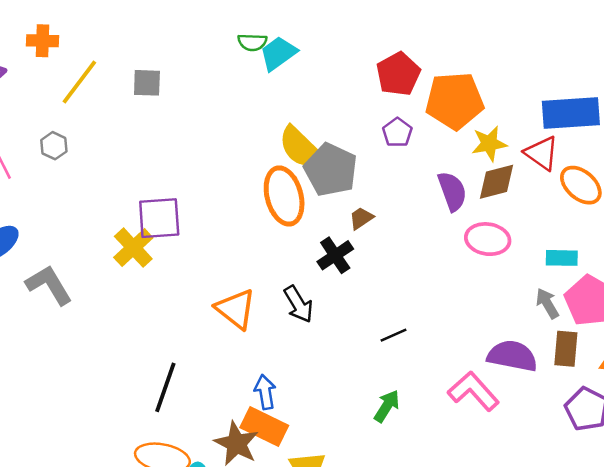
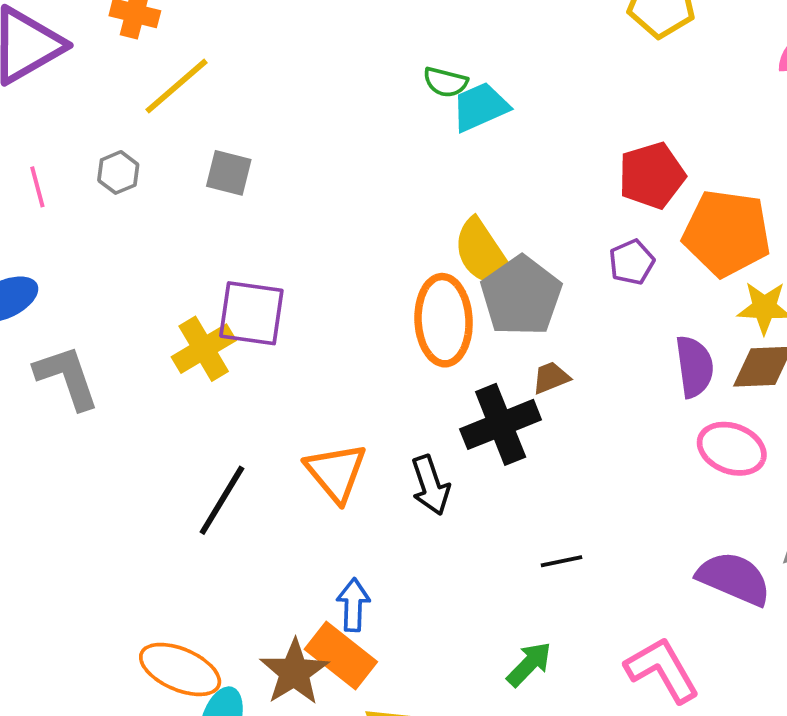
gray square: (147, 83) -> (229, 173), moved
black cross: (335, 255) -> (501, 424), size x1.4
purple semicircle: (512, 356) -> (734, 578), moved
black line: (165, 387) -> (222, 500), moved

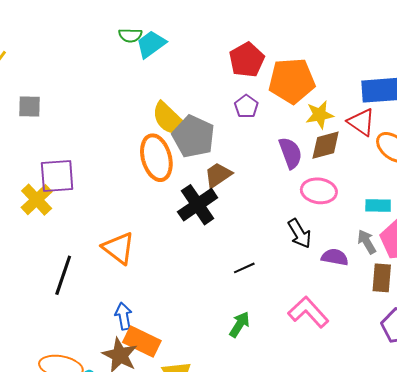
brown trapezoid: (551, 378) -> (218, 175), size x1.4
black arrow: (430, 485) -> (300, 234), moved
purple semicircle: (734, 578) -> (335, 257), size x0.7
blue arrow: (353, 605) -> (124, 316), moved

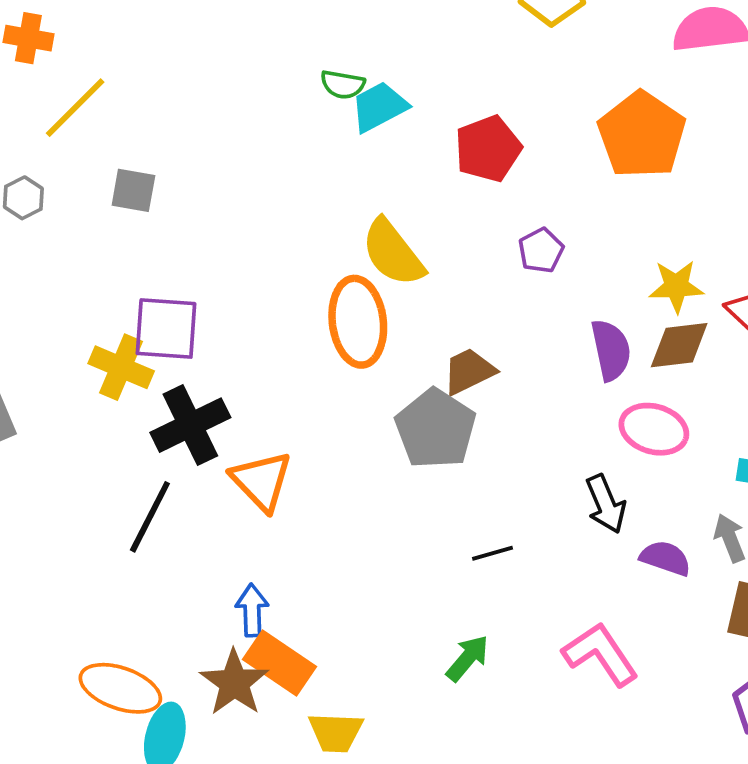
red pentagon: (247, 60) -> (488, 149), moved
orange pentagon: (292, 81) -> (642, 135), moved, turned 30
gray pentagon: (193, 136) -> (435, 429), moved
yellow cross: (37, 200) -> (121, 367), turned -32
black cross: (198, 205) -> (190, 425), moved

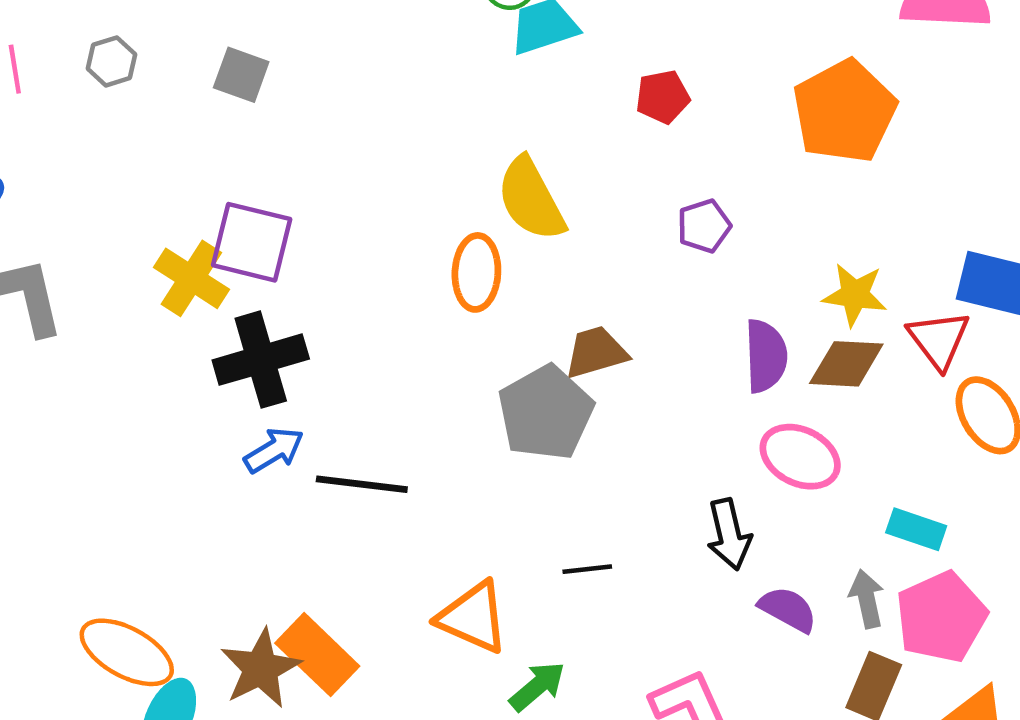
red pentagon: (488, 149) -> (663, 97), size x0.7
orange ellipse: (358, 322) -> (476, 272), size x0.7
orange triangle: (261, 481) -> (473, 617), moved, turned -32
black line: (150, 517) -> (362, 484), moved, turned 60
blue arrow: (252, 610) -> (274, 450), moved, turned 51

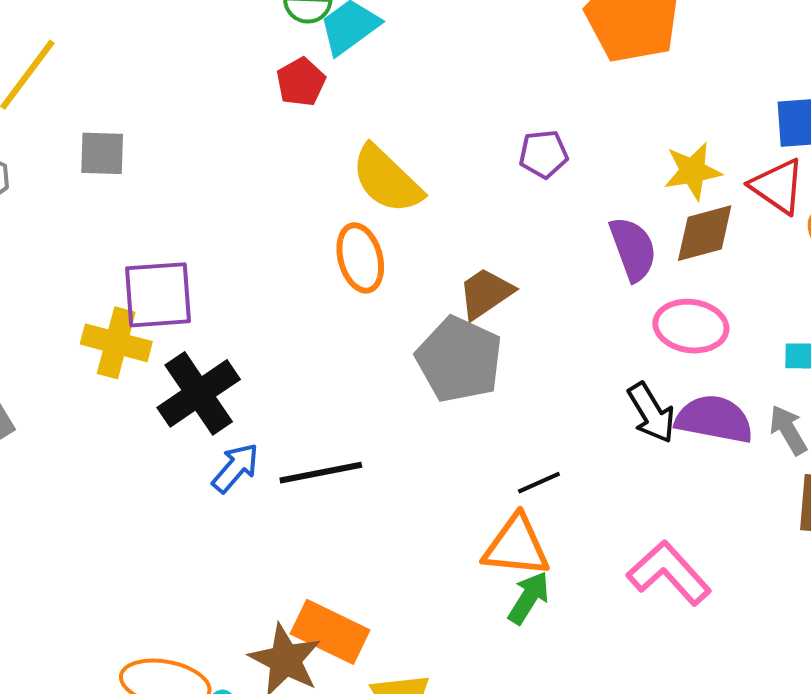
red pentagon: (663, 97) -> (301, 82), moved
purple pentagon: (704, 226) -> (543, 154), turned 30
purple semicircle: (788, 609) -> (714, 419), moved, size x1.4
orange triangle: (473, 617) -> (516, 546), moved

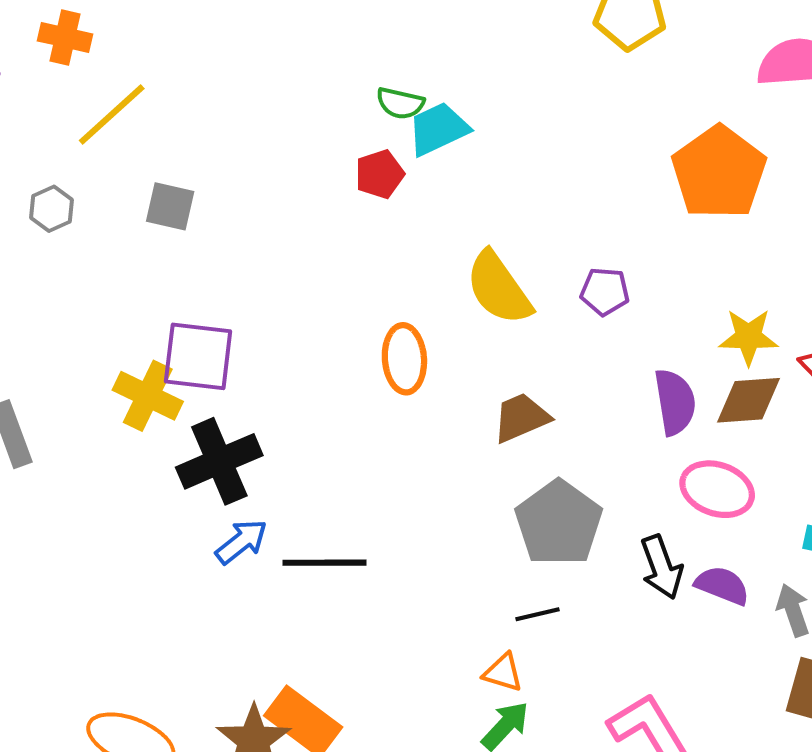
yellow semicircle: (387, 179) -> (499, 288), moved
gray pentagon: (459, 359) -> (559, 523), moved
purple semicircle: (714, 419) -> (722, 585), size x0.7
orange triangle: (516, 546) -> (503, 673), size x0.6

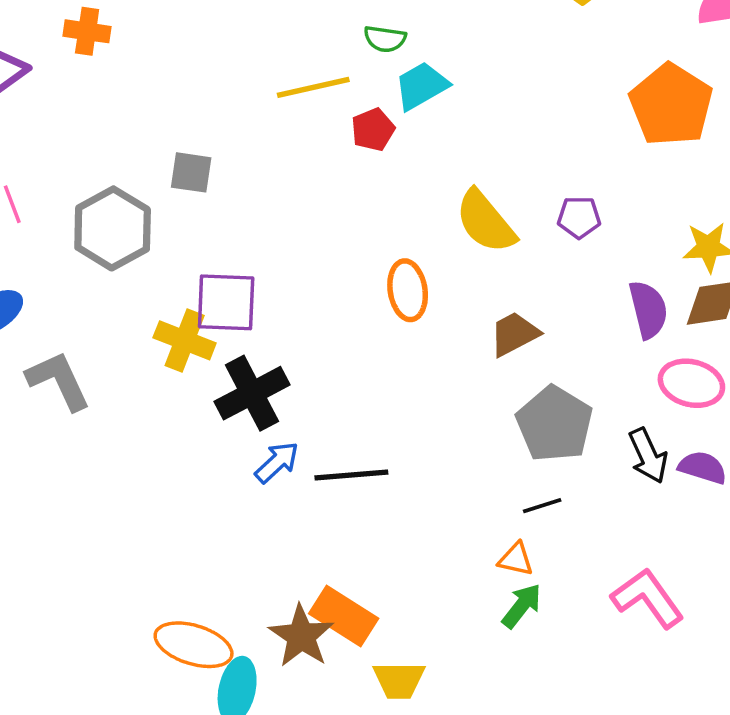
green semicircle: (400, 103) -> (385, 39), moved
yellow line: (112, 115) -> (313, 87), moved, turned 34
gray hexagon: (52, 209) -> (113, 228), moved, size x2.0

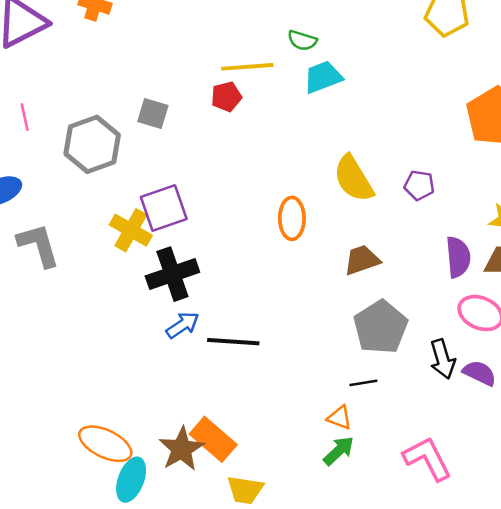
red pentagon: (373, 130) -> (226, 97), moved
purple square: (226, 302) -> (164, 208), turned -30

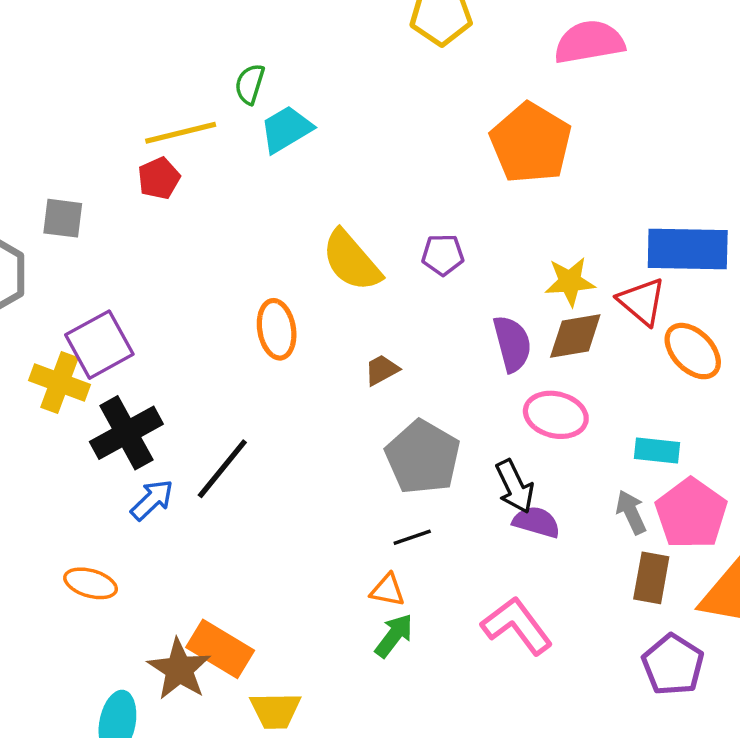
green semicircle: (302, 40) -> (250, 84), turned 100
brown trapezoid: (362, 260) -> (382, 370), size x0.7
black line: (233, 342) -> (222, 469), moved, turned -45
purple semicircle: (480, 373) -> (536, 522), moved
orange ellipse: (105, 444) -> (91, 583), moved, size x0.7

